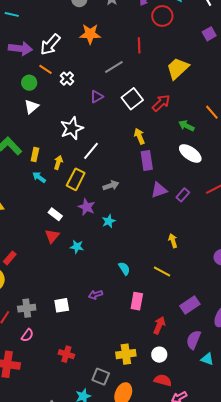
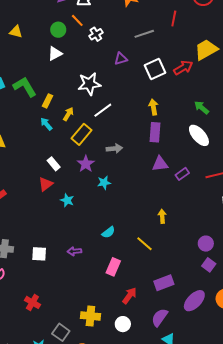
red arrow: (161, 103) -> (183, 68), moved
cyan semicircle: (124, 268) -> (108, 232), turned 72

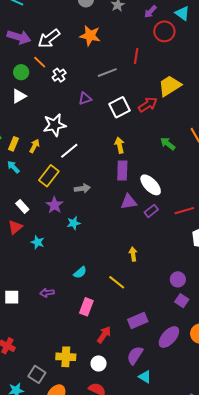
yellow arrow: (68, 114) -> (34, 146), moved
white ellipse: (199, 135) -> (151, 185), moved

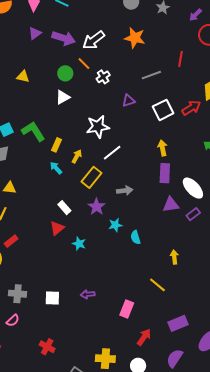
yellow arrow: (34, 146) -> (77, 156), moved
cyan semicircle: (80, 272) -> (136, 237), moved, turned 112

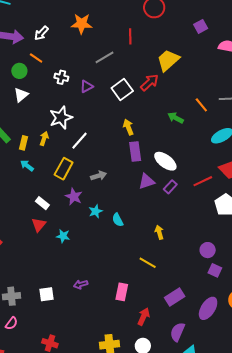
white arrow: (94, 40) -> (41, 33), size x0.7
white cross: (103, 77) -> (61, 77), moved, turned -32
yellow arrow: (77, 156) -> (44, 139), moved

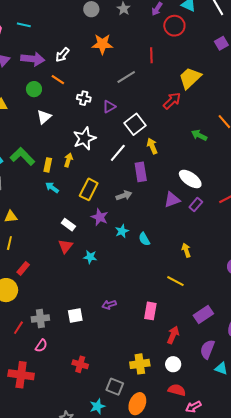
green circle: (19, 71) -> (34, 89), moved
white square: (122, 90) -> (135, 124), moved
white line: (80, 141) -> (118, 153), moved
purple rectangle: (135, 152) -> (141, 172), moved

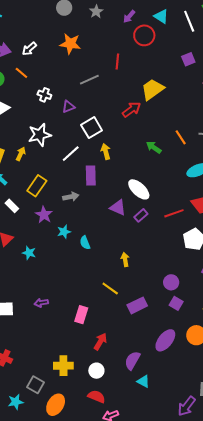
purple triangle: (172, 200) -> (118, 208), turned 36
white rectangle: (68, 225) -> (12, 206), moved
purple rectangle: (203, 314) -> (137, 305), moved

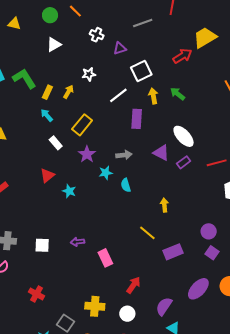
white star: (40, 135) -> (89, 74), size x0.6
green arrow: (154, 147) -> (178, 94), moved
gray arrow: (71, 197) -> (124, 155), moved
pink rectangle: (81, 315) -> (105, 258), moved, turned -48

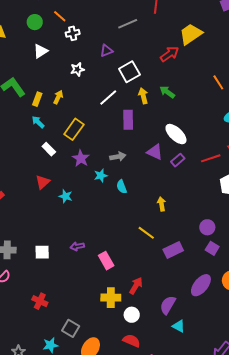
white cross: (97, 35) -> (73, 33), moved, turned -32
white star: (89, 74) -> (77, 69), moved
yellow cross: (95, 306) -> (111, 298), moved

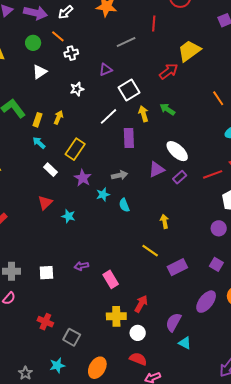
purple triangle: (155, 152) -> (157, 170), turned -48
purple circle: (207, 227) -> (219, 228), moved
gray square: (71, 328) -> (72, 337), moved

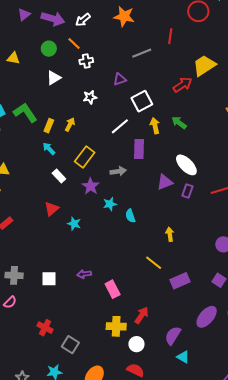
gray arrow: (120, 175) -> (118, 171), moved
purple rectangle: (180, 177) -> (187, 191), turned -32

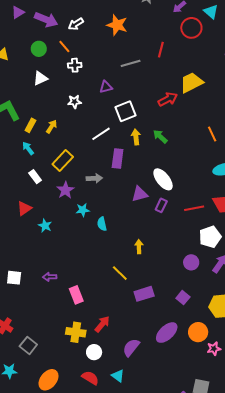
cyan triangle: (183, 357) -> (118, 376), moved

